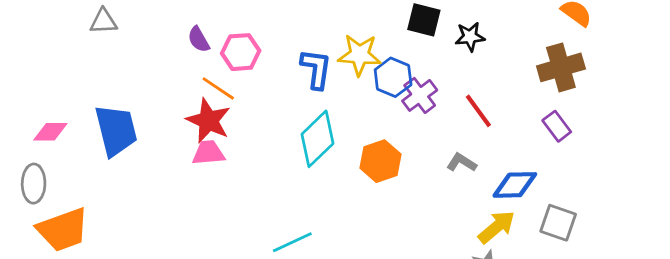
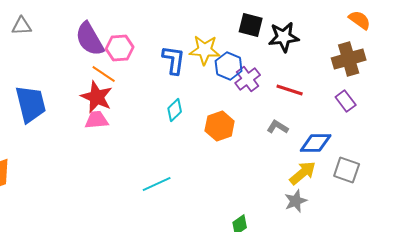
black star: (470, 37) -> (284, 37), size x1.4
purple semicircle: (199, 39) -> (90, 39), size x1.8
red line: (478, 111) -> (290, 90), turned -36
cyan diamond: (318, 139) -> (175, 110), size x0.6

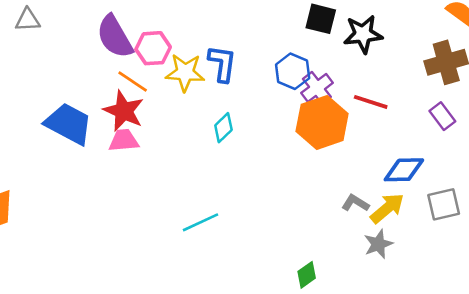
yellow star: (205, 50) -> (185, 73), moved
blue trapezoid: (31, 104) -> (69, 124), moved, turned -48
orange hexagon: (220, 126) -> (322, 122), moved, size x1.4
gray L-shape: (278, 127) -> (355, 203), moved
gray square: (347, 170) -> (444, 204), turned -32

